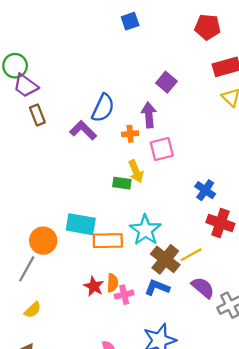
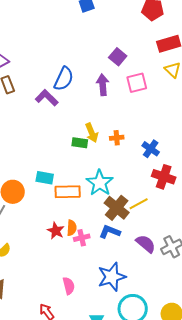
orange cross: (130, 134) -> (117, 138), moved
pink square: (162, 149) -> (137, 83), moved
cyan rectangle: (81, 224) -> (45, 178), size x0.7
purple semicircle: (203, 288) -> (146, 244), moved

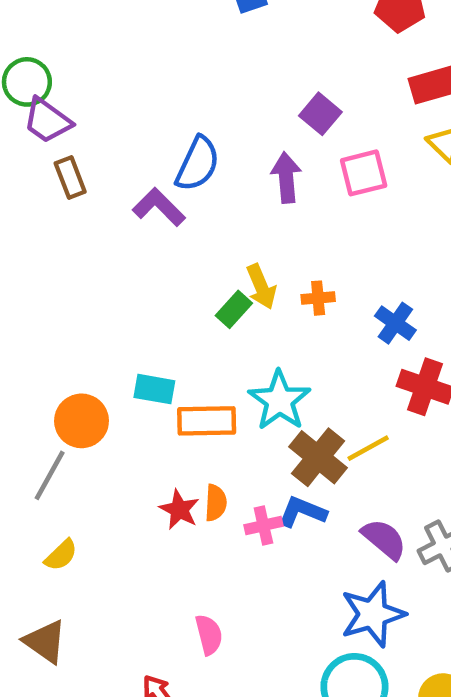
green rectangle: (80, 143) -> (234, 309), turned -56
pink cross: (82, 238) -> (263, 526), moved
blue star: (112, 277) -> (373, 614), moved

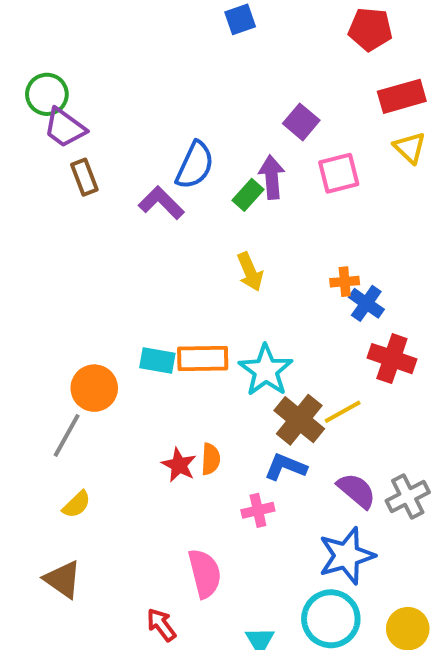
orange cross: (318, 298) -> (345, 282), moved
green rectangle: (234, 309) -> (248, 195), moved
orange rectangle: (207, 421) -> (203, 359), moved
pink cross: (263, 526) -> (258, 510), moved
pink semicircle: (209, 635) -> (205, 573), size x1.4

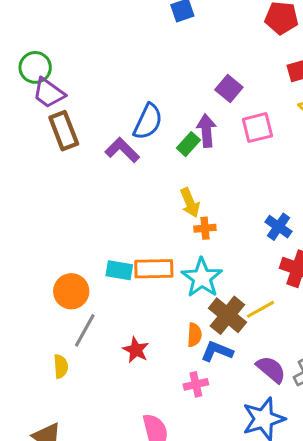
brown rectangle: (84, 177) -> (64, 131), size x1.4
orange cross: (345, 282) -> (205, 228), moved
gray line: (67, 435) -> (85, 330), moved
orange semicircle: (211, 459) -> (194, 335), moved
yellow semicircle: (76, 504) -> (61, 366), moved, turned -50

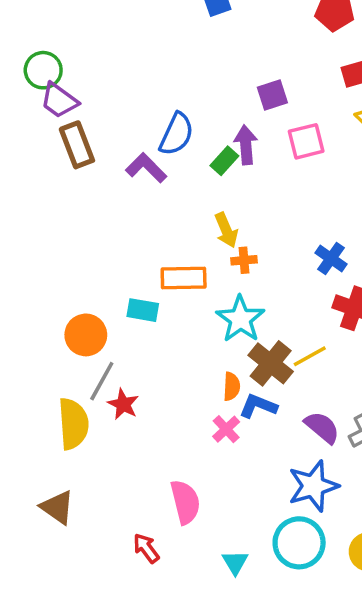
purple square: (229, 88) -> (272, 95), turned 32
orange rectangle: (154, 269) -> (184, 278), moved
red star: (136, 350) -> (123, 404), moved
yellow semicircle: (61, 366) -> (73, 424), size x1.8
pink cross: (196, 384) -> (226, 429), moved, turned -30

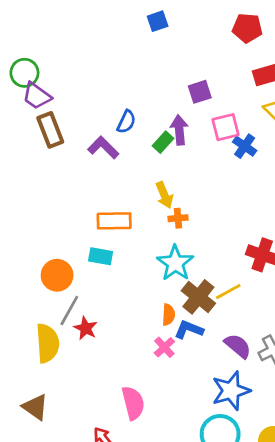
blue semicircle: (176, 134) -> (126, 122), size x0.7
blue cross: (331, 259) -> (245, 146), moved
orange rectangle: (184, 278) -> (114, 221), moved

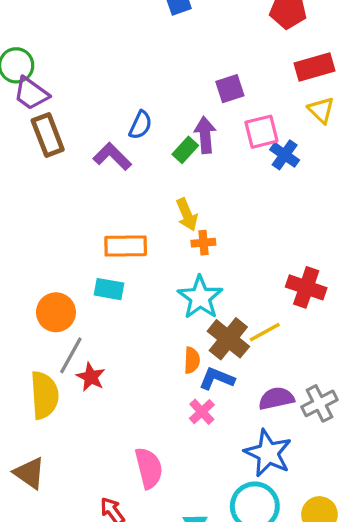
purple semicircle: (238, 346) -> (276, 398), turned -52
pink cross: (164, 347) -> (202, 412), moved
blue star: (231, 391) -> (268, 453), turned -30

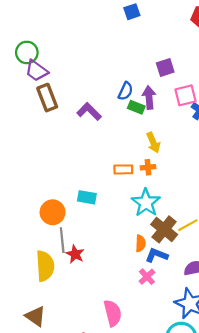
blue semicircle: (140, 125) -> (125, 91), moved
green rectangle: (185, 150) -> (136, 107), turned 70
yellow arrow: (187, 214) -> (153, 143), moved
orange rectangle: (126, 246) -> (123, 169), moved, size x0.7
gray line: (71, 355) -> (62, 240), turned -35

